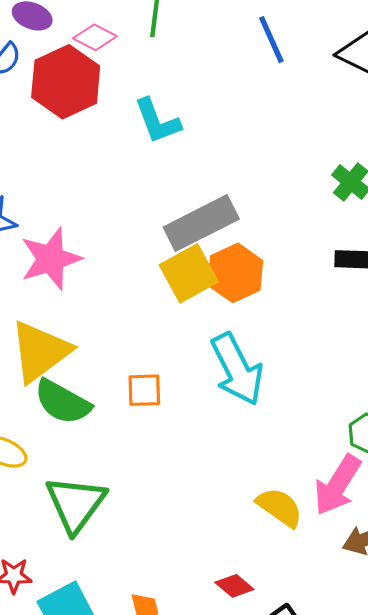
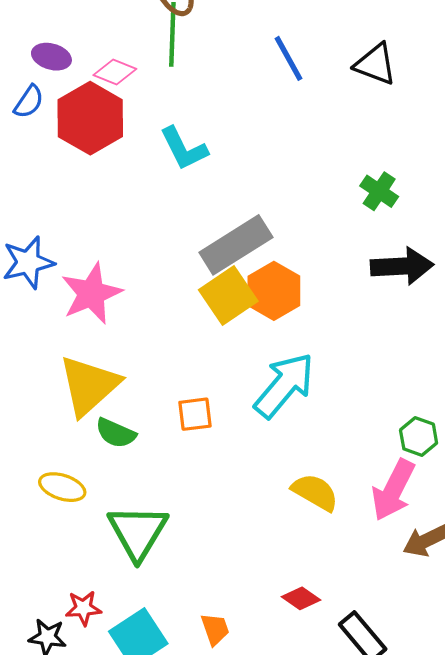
cyan arrow: (237, 369) -> (284, 385), turned -108
green semicircle: (62, 402) -> (116, 433), size x0.7
yellow semicircle: (280, 507) -> (315, 492), moved

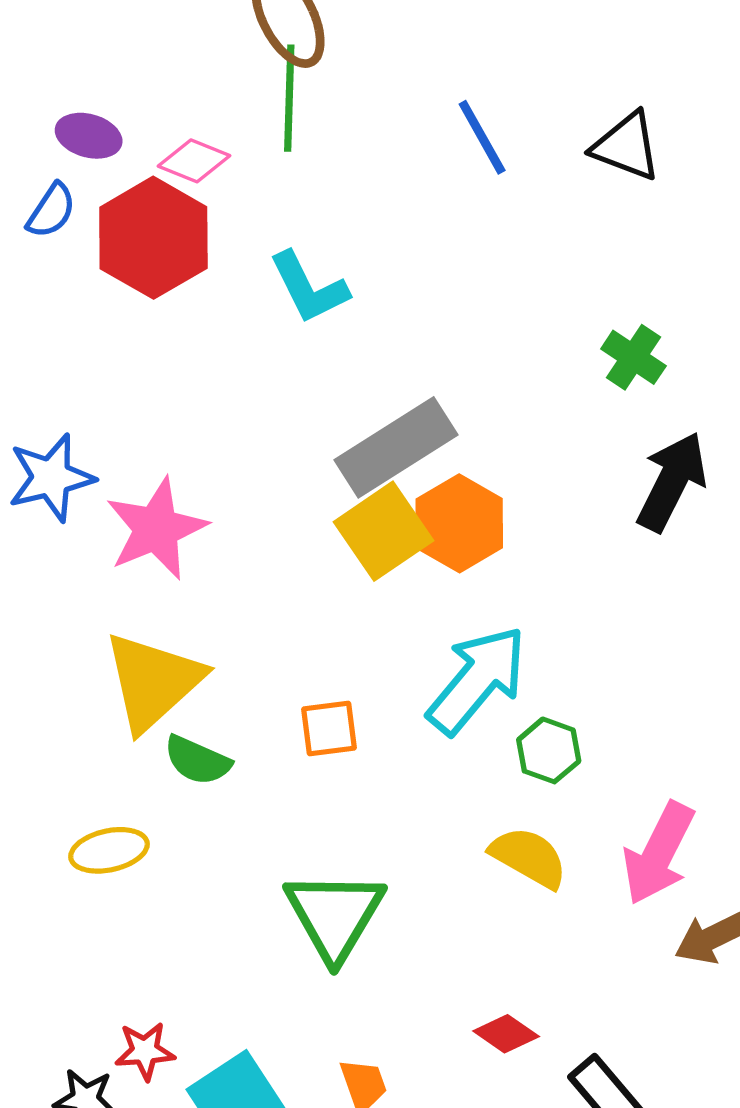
black arrow: (402, 266) -> (672, 482), turned -60
green hexagon: (419, 436) -> (549, 750), moved
yellow ellipse: (62, 487) -> (109, 850), turned -30
green triangle: (138, 532) -> (335, 915), moved

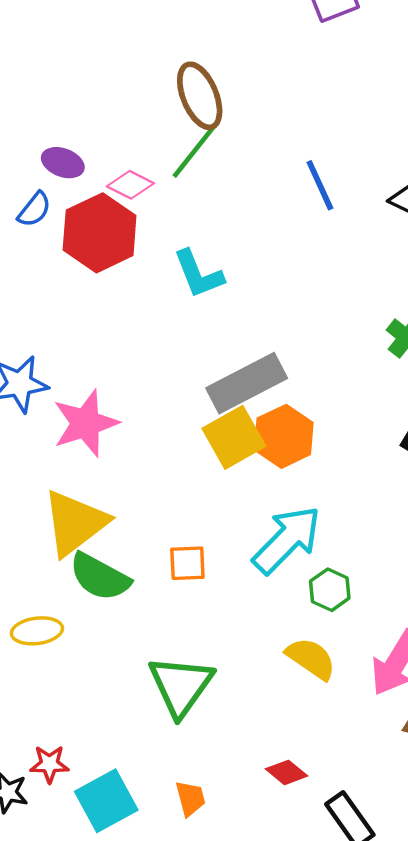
green line: (289, 98) -> (196, 149), turned 32
green semicircle: (197, 760) -> (100, 577), size x1.4

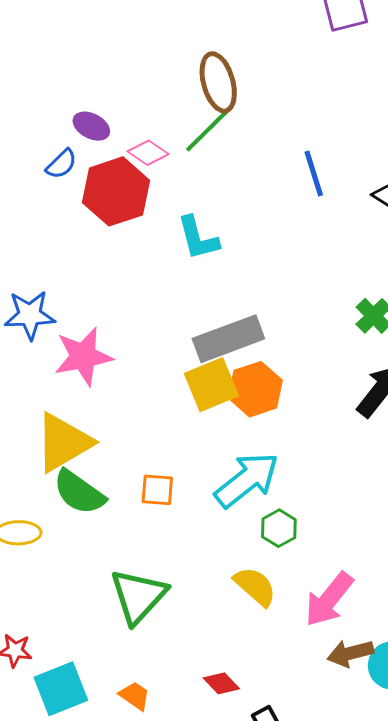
orange trapezoid: (190, 798) -> (135, 696), turned -48

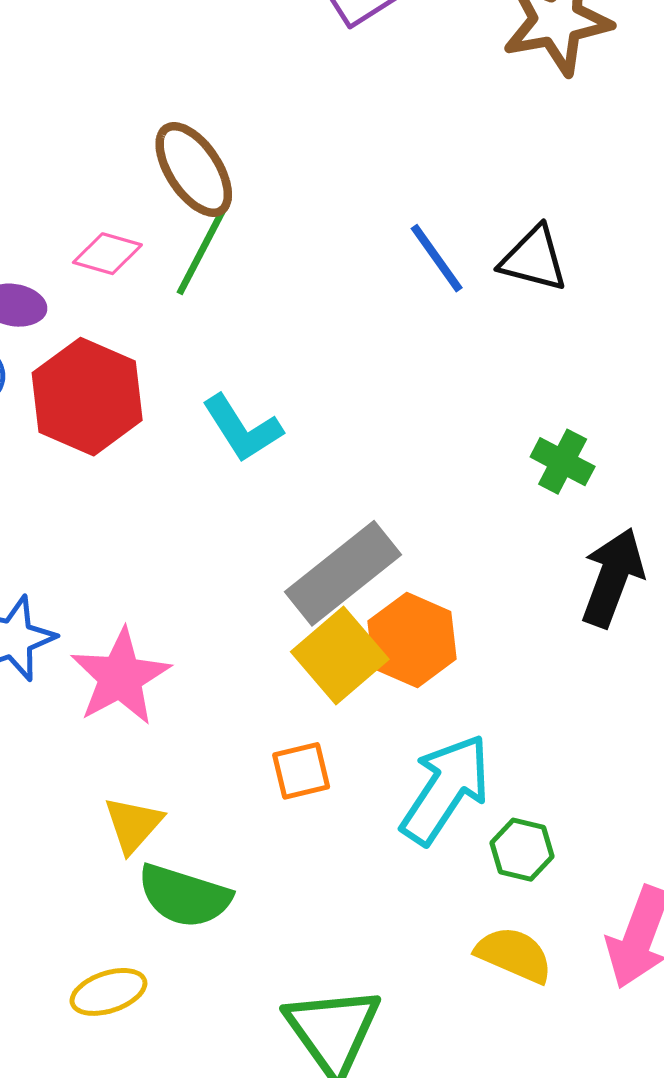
pink diamond: (148, 153) -> (107, 254), moved
blue line: (314, 173) -> (437, 258), moved
yellow triangle: (63, 442) -> (133, 824), size x0.6
orange square: (157, 490) -> (301, 771), moved

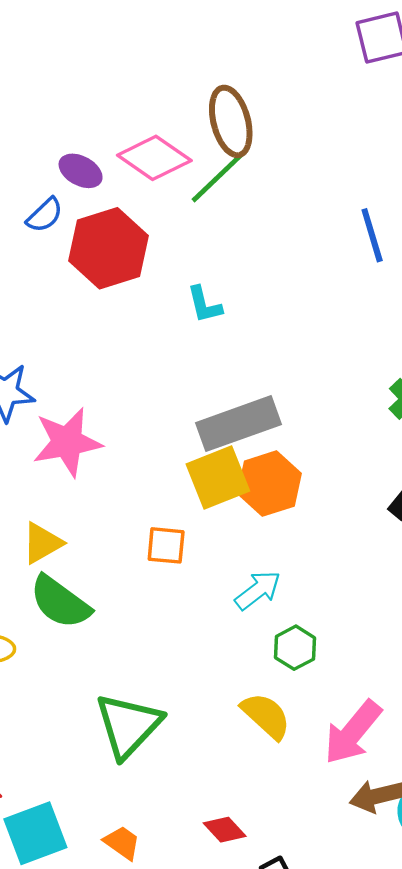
pink diamond: (107, 254) -> (154, 158), size x1.5
cyan L-shape: (242, 428) -> (204, 305), size x0.7
cyan arrow: (445, 789) -> (258, 590), size x0.6

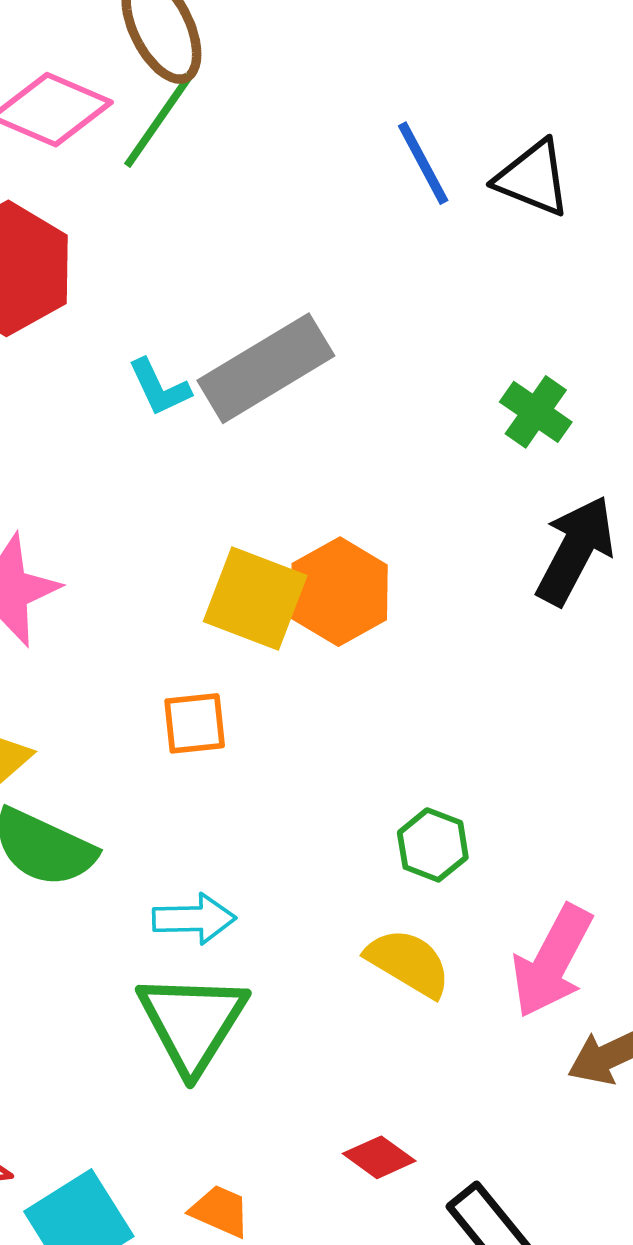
cyan L-shape: (204, 305) -> (159, 387), moved
gray rectangle: (239, 424) -> (266, 368), moved
yellow square: (218, 477) -> (255, 598), turned -36
cyan arrow: (258, 590) -> (194, 919), moved, turned 48

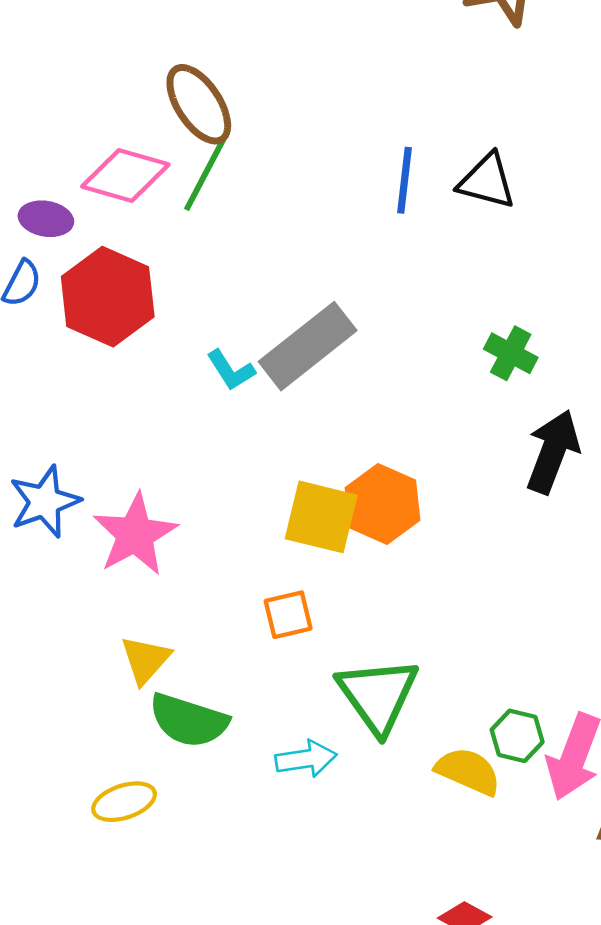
blue line: (423, 163) -> (404, 180), turned 42
green hexagon: (433, 845) -> (517, 736), moved
green triangle: (192, 1022) -> (378, 695), moved

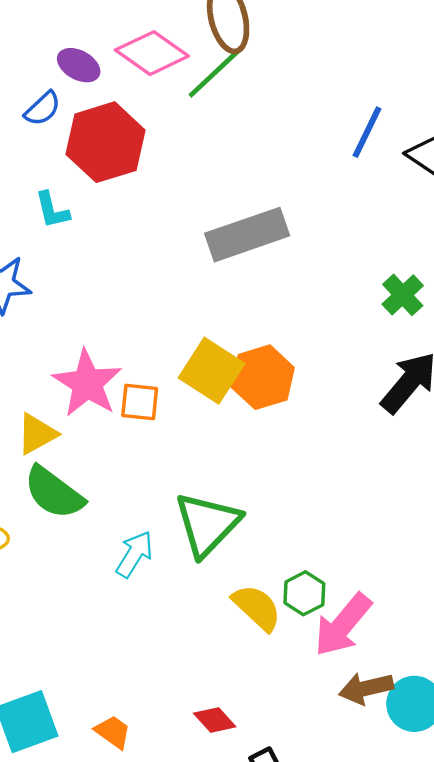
cyan L-shape: (231, 370) -> (52, 210), moved
pink star: (135, 534) -> (87, 383), moved, turned -30
orange square: (288, 615) -> (140, 402), moved
cyan arrow: (306, 759) -> (134, 554), turned -69

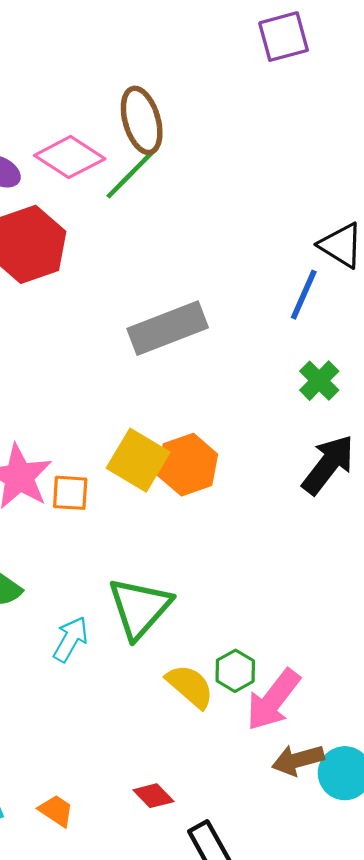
blue line: (367, 132) -> (304, 295), moved

